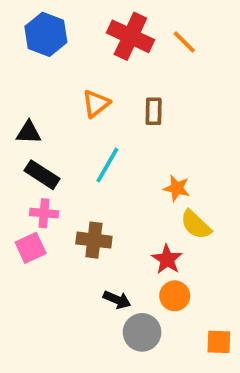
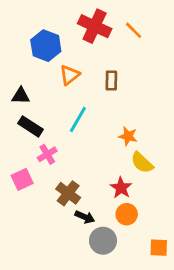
blue hexagon: (46, 34) -> (46, 46), moved
pink cross: (44, 213) -> (47, 154), moved, turned -36
brown cross: (94, 240) -> (68, 193), moved, turned 30

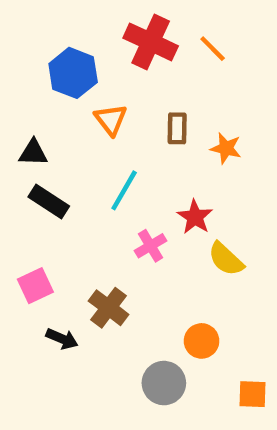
orange triangle: (70, 75) -> (111, 119), turned -30
orange star: (128, 136) -> (226, 148), moved
pink cross: (47, 154) -> (151, 246), moved
red star: (121, 188) -> (195, 217), moved
black arrow: (85, 217) -> (62, 339), moved

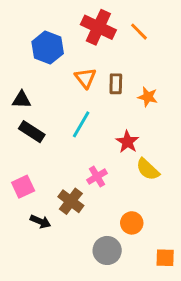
orange triangle: (111, 119) -> (85, 78), moved
pink cross: (151, 246) -> (97, 177), moved

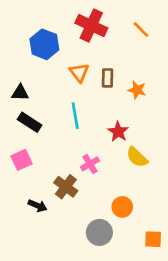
orange line: (139, 32) -> (141, 30), moved
cyan line: (81, 124) -> (75, 116), turned -40
pink square: (23, 187) -> (21, 160), moved

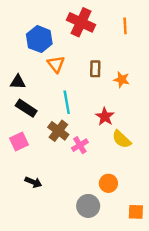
orange line: (141, 30) -> (125, 26), turned 42
orange triangle: (79, 73) -> (56, 64), moved
brown cross: (66, 187) -> (58, 131), moved

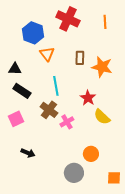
orange star: (122, 80) -> (102, 67), size x1.5

